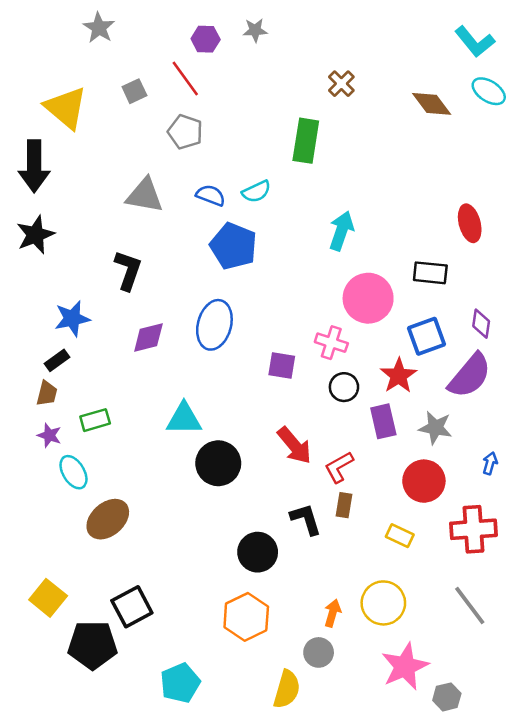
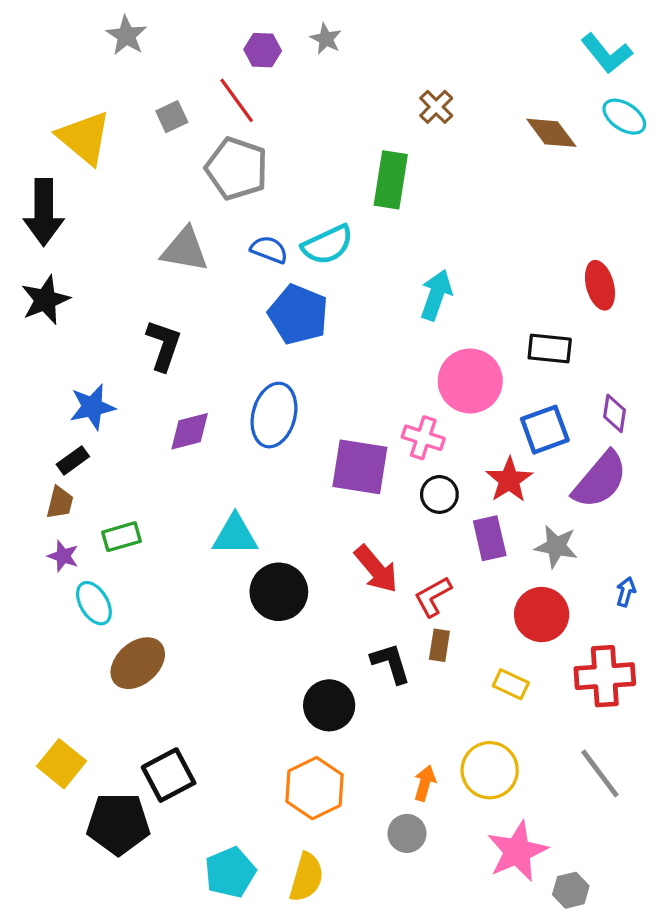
gray star: (255, 30) -> (326, 39), turned 30
gray pentagon: (185, 132) -> (237, 169), size x1.4
cyan semicircle: (256, 192) -> (328, 245), size x1.4
purple square: (282, 365) -> (360, 467), size x1.6
yellow semicircle: (287, 689) -> (306, 877), moved

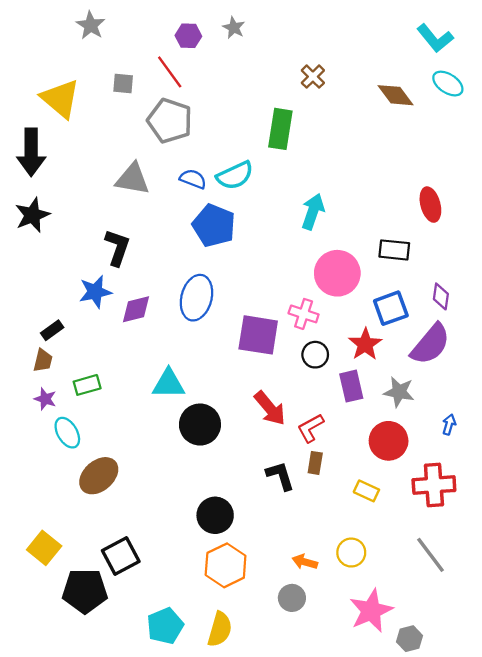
gray square: (172, 117) -> (123, 84), turned 30
blue star: (92, 407) -> (95, 292), moved
black circle: (329, 705) -> (215, 515), moved
yellow circle: (490, 770) -> (351, 553), size x0.7
orange arrow: (425, 783) -> (305, 562), turned -90

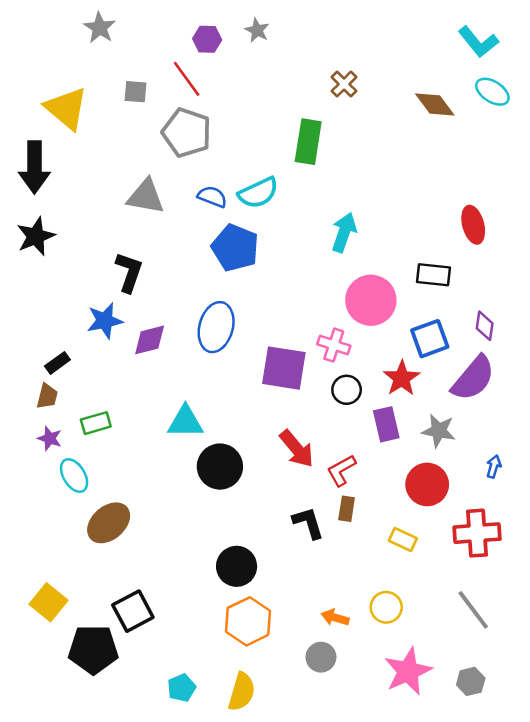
cyan pentagon: (165, 626) -> (182, 688), size x0.7
gray hexagon: (409, 639) -> (471, 681), moved

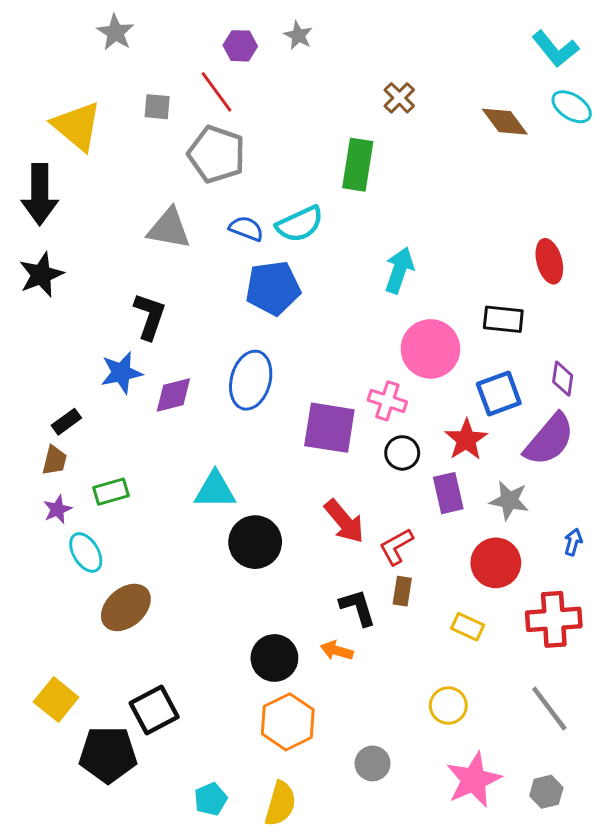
blue pentagon: (235, 248) -> (273, 288), turned -30
purple star: (50, 438) -> (58, 509), turned 30
orange arrow: (335, 617) -> (337, 651), moved

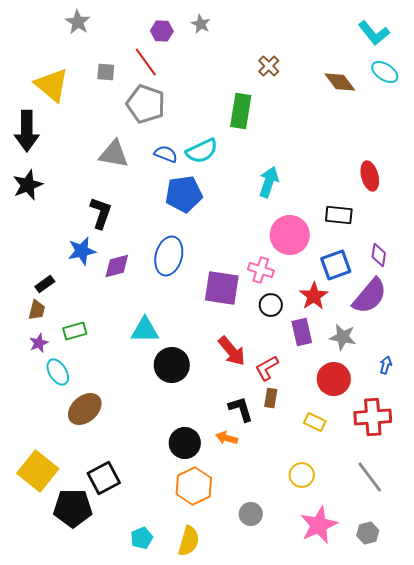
yellow square: (56, 700) -> (38, 471), size x1.4

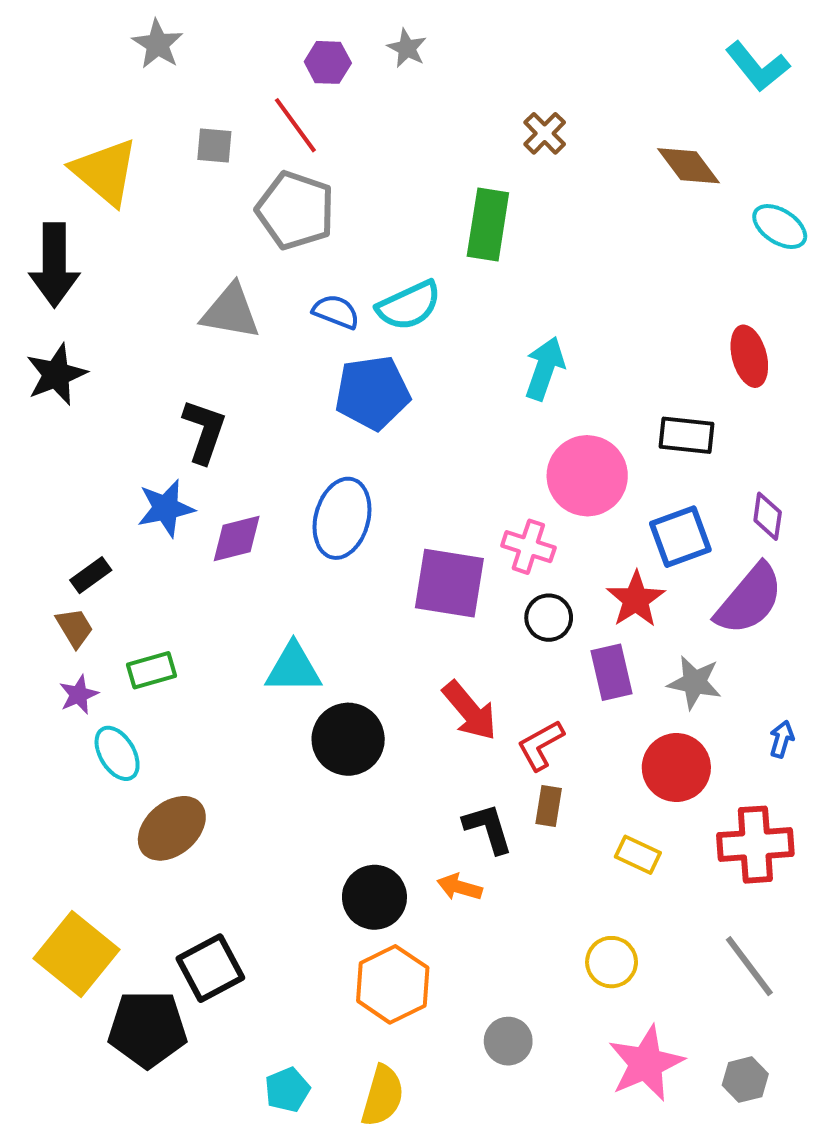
cyan ellipse: (385, 72) -> (780, 227), moved
brown trapezoid: (37, 310) -> (75, 628), turned -45

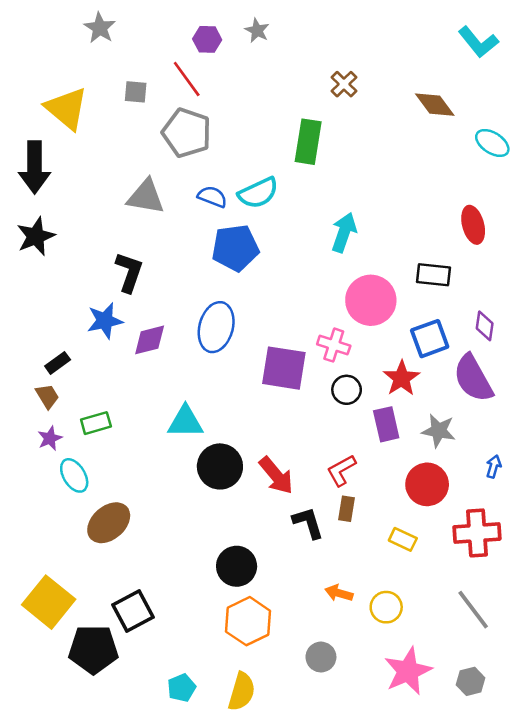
purple semicircle: (749, 599) -> (473, 378), turned 111
red arrow: (470, 711) -> (276, 475), moved
orange arrow: (460, 887) -> (339, 593), moved

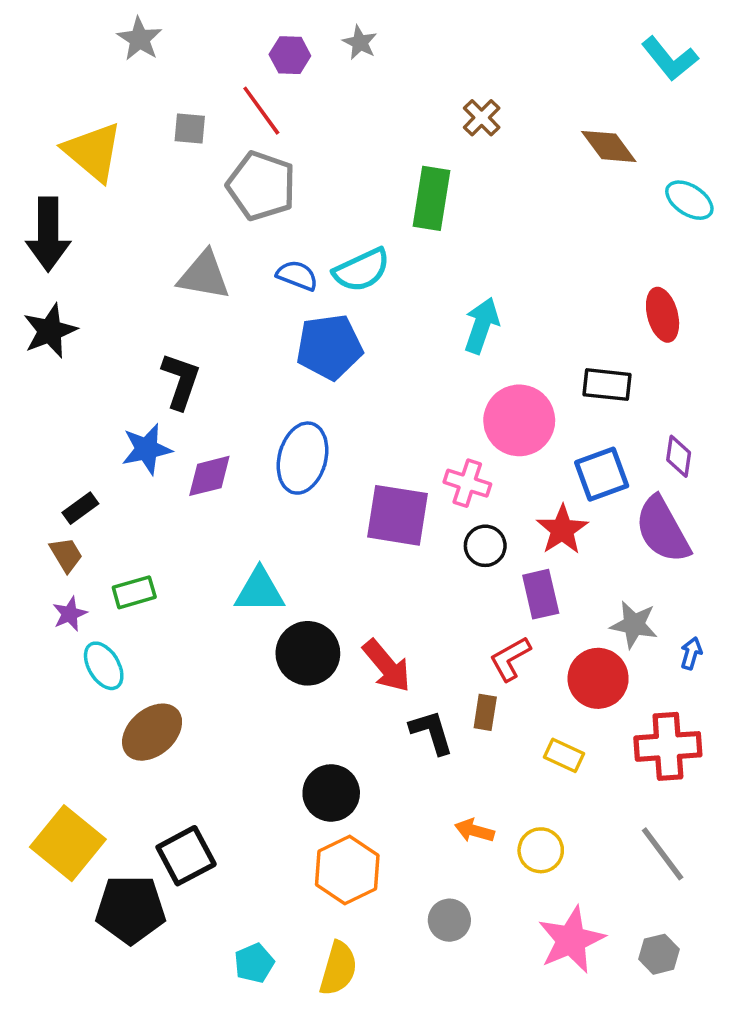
gray star: (439, 431) -> (634, 625), moved
red L-shape: (341, 470) -> (510, 659), moved

